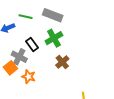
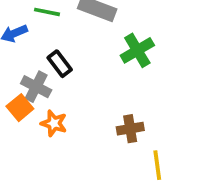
green cross: (54, 38) -> (137, 50), moved
brown cross: (62, 62) -> (130, 129), moved, turned 32

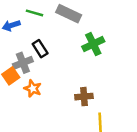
gray cross: (36, 87) -> (23, 63), turned 36

